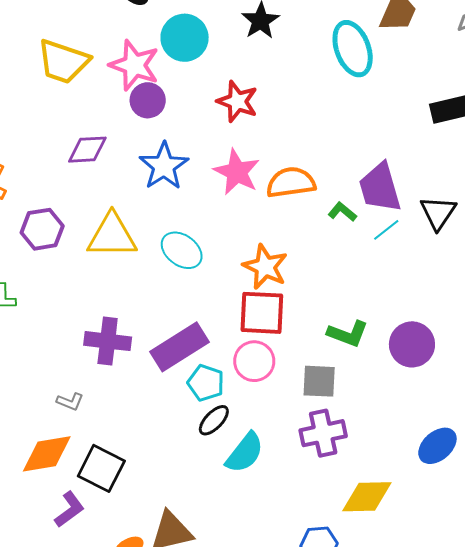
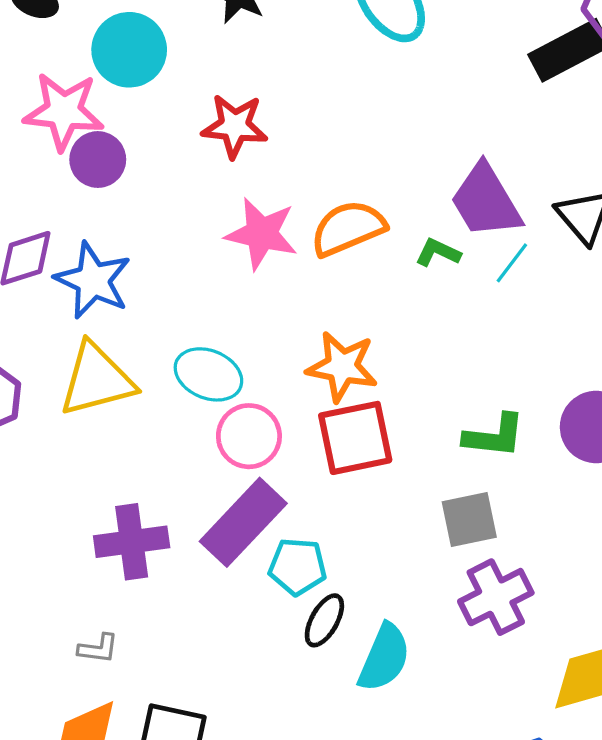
blue star: (164, 166) -> (93, 280), moved
pink circle: (254, 361) -> (249, 436), moved

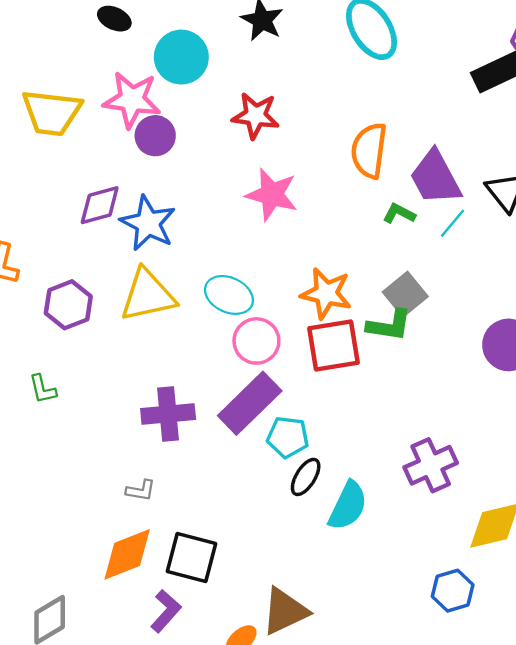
orange semicircle: (348, 228) -> (369, 151), moved, turned -62
green L-shape: (494, 436) -> (389, 325), moved
gray square: (469, 519) -> (405, 294), moved, turned -30

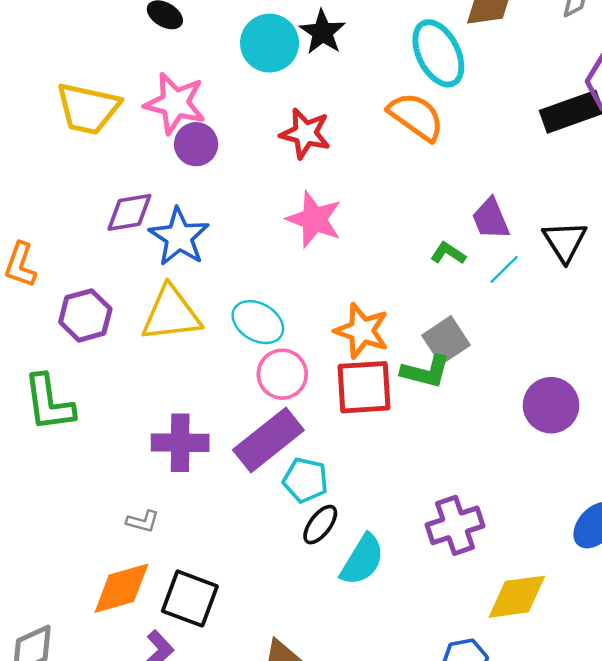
cyan circle: (181, 57) -> (270, 43), moved
orange semicircle: (369, 151) -> (416, 117), moved, turned 112
purple trapezoid: (435, 178) -> (491, 219), size x0.7
green L-shape: (43, 389) -> (49, 403), size x1.8

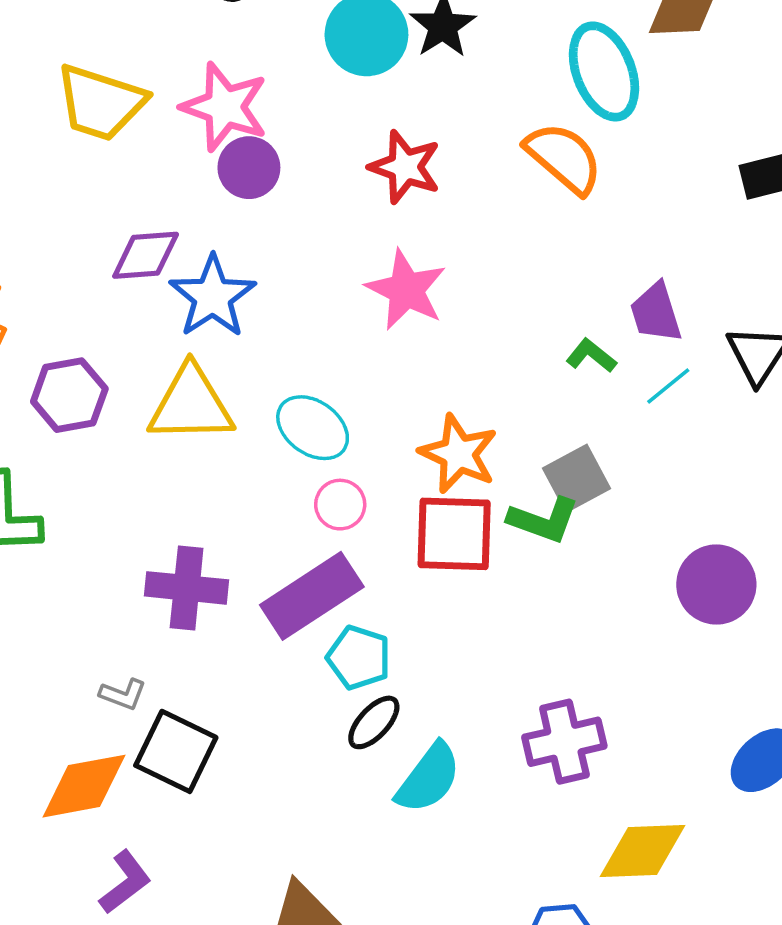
pink circle: (282, 374) -> (340, 505), size x0.7
black square: (190, 599) -> (176, 751), moved

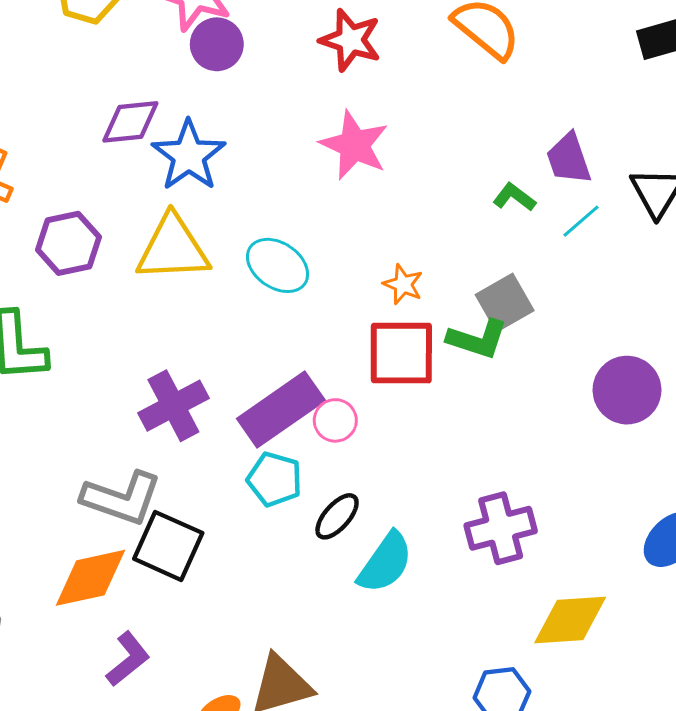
orange star: (458, 454) -> (403, 284), size x0.6
pink circle: (340, 505) -> (335, 420), moved
purple cross: (187, 588) -> (173, 406), turned -32
cyan pentagon: (359, 658) -> (275, 479), moved
gray L-shape: (123, 694) -> (122, 498), size x2.0

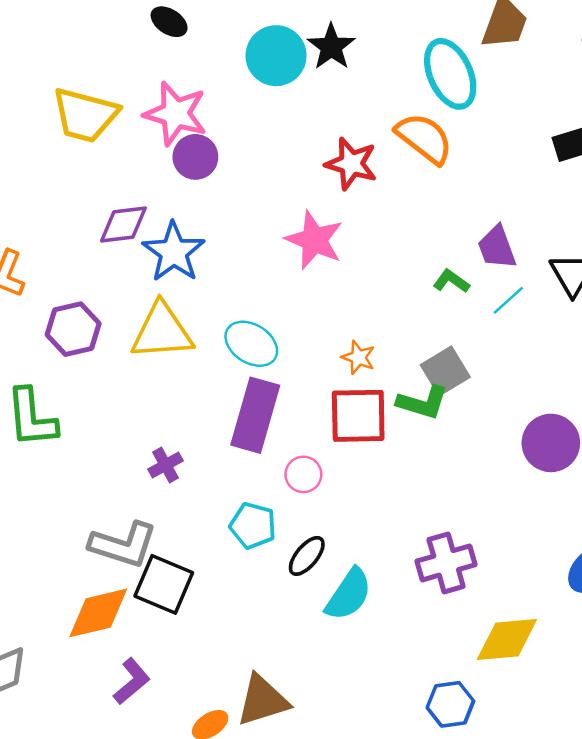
red star: (350, 40) -> (351, 164), moved
purple cross: (173, 406) -> (166, 465), size x0.6
purple rectangle: (281, 409) -> (255, 415), moved, turned -38

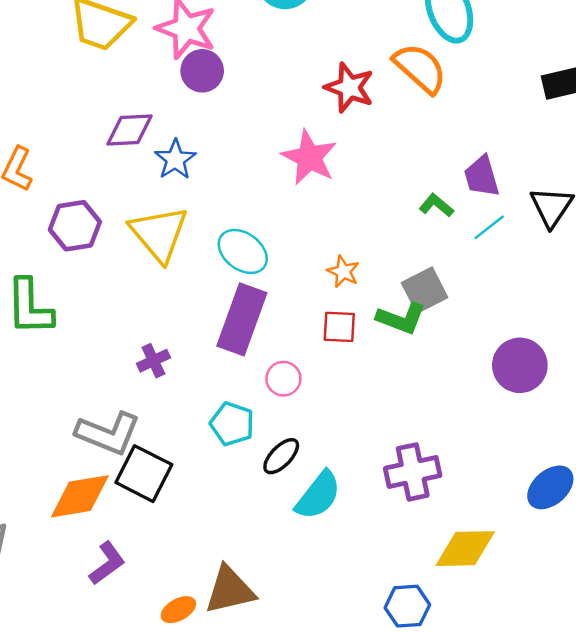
blue star: (174, 252) -> (175, 159), size x0.7
yellow triangle: (162, 331) -> (159, 234), turned 50
red square: (358, 416) -> (339, 327), size x0.6

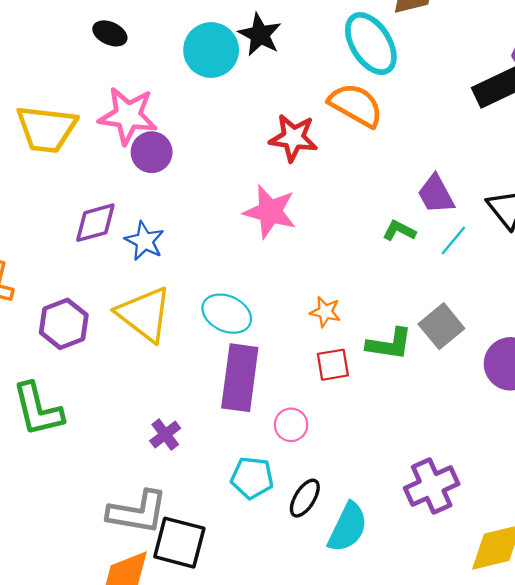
gray square: (425, 290) -> (441, 326), moved

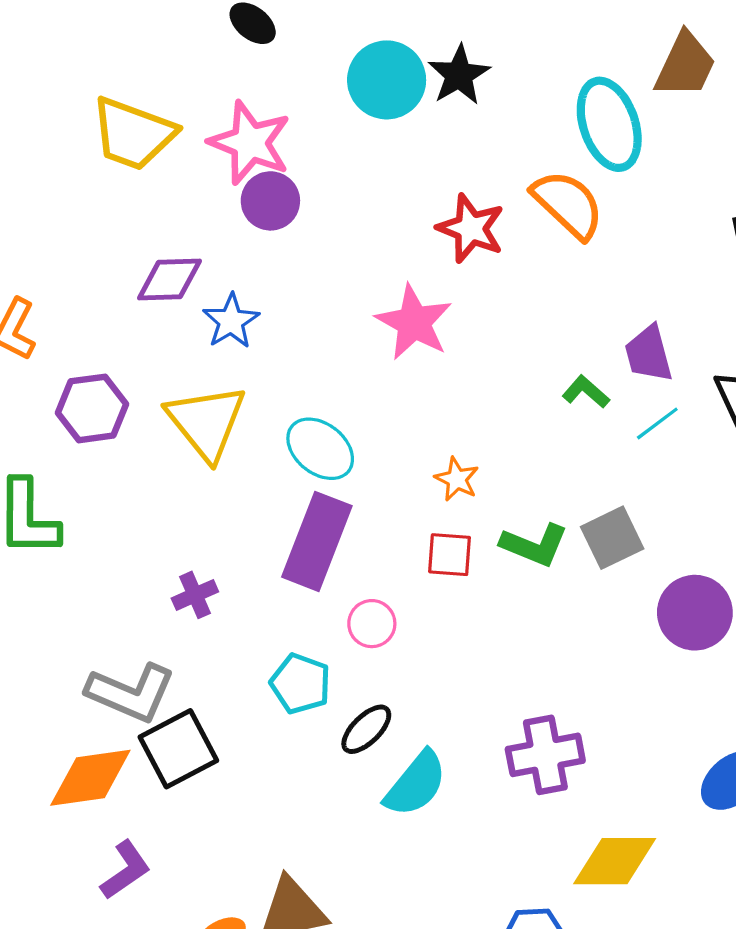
black square: (179, 543) -> (178, 749), turned 34

